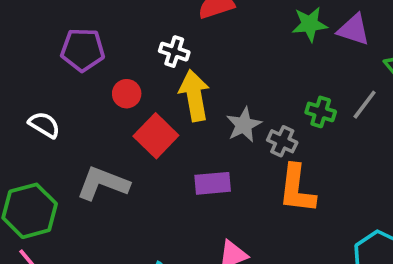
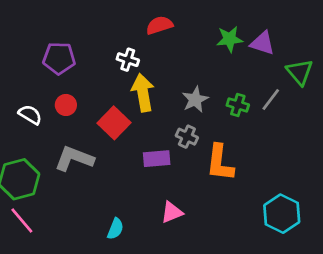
red circle: (127, 94) -> (66, 105), moved
gray star: (244, 125) -> (195, 99), moved
gray cross: (282, 141) -> (187, 137), moved

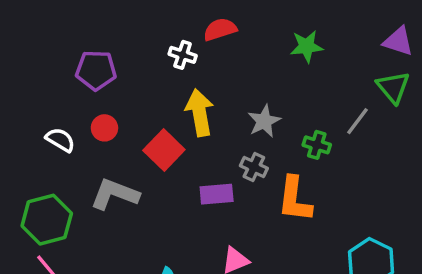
purple triangle: (263, 43) -> (398, 41), moved
white cross: (128, 60) -> (183, 55), moved
green cross: (238, 105) -> (317, 145), moved

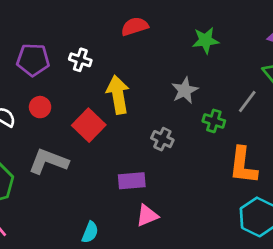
white cross: (183, 55) -> (80, 60), moved
gray star: (264, 121) -> (185, 90), moved
purple rectangle: (217, 194) -> (132, 181), moved
orange L-shape: (295, 199) -> (243, 165), moved

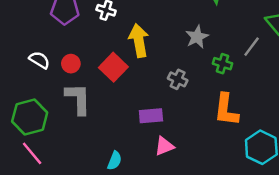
red circle: (40, 107) -> (71, 64), moved
gray L-shape: (48, 161) -> (78, 99), turned 68
orange L-shape: (243, 165) -> (226, 110), moved

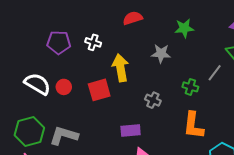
gray star: (197, 37) -> (161, 54), moved, turned 30
white semicircle: (39, 60) -> (37, 84), size x1.5
red square: (113, 67) -> (99, 90), turned 30
gray L-shape: (78, 99) -> (64, 136), moved, turned -72

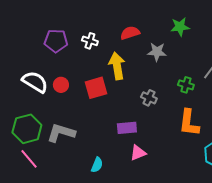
red semicircle: (133, 18) -> (130, 33), moved

